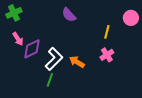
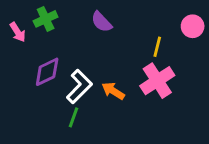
green cross: (14, 13) -> (46, 19), moved
pink arrow: (18, 39) -> (18, 32), moved
pink cross: (107, 55) -> (157, 81), size x1.6

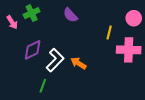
pink cross: (157, 81) -> (129, 50), moved, turned 35
green line: (73, 117) -> (43, 86), moved

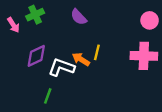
yellow line: (109, 33) -> (97, 52), moved
white L-shape: (55, 60) -> (61, 67), turned -115
orange arrow: (79, 63) -> (81, 59), moved

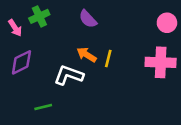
purple diamond: (36, 56) -> (21, 62), moved
orange arrow: (81, 59) -> (87, 55), moved
green line: (48, 96) -> (43, 107), moved, turned 56

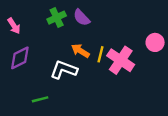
green cross: (39, 16) -> (57, 18), moved
pink circle: (167, 23) -> (155, 42), moved
pink cross: (161, 62) -> (121, 60), moved, turned 32

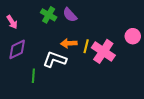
green cross: (57, 18) -> (49, 15), turned -35
orange arrow: (80, 51) -> (69, 43), turned -35
green line: (40, 99) -> (33, 76), moved, turned -72

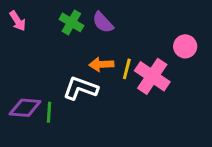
pink arrow: (12, 22) -> (18, 21), moved
pink circle: (133, 36) -> (185, 46), moved
purple diamond: (17, 49) -> (25, 108), moved, turned 30

